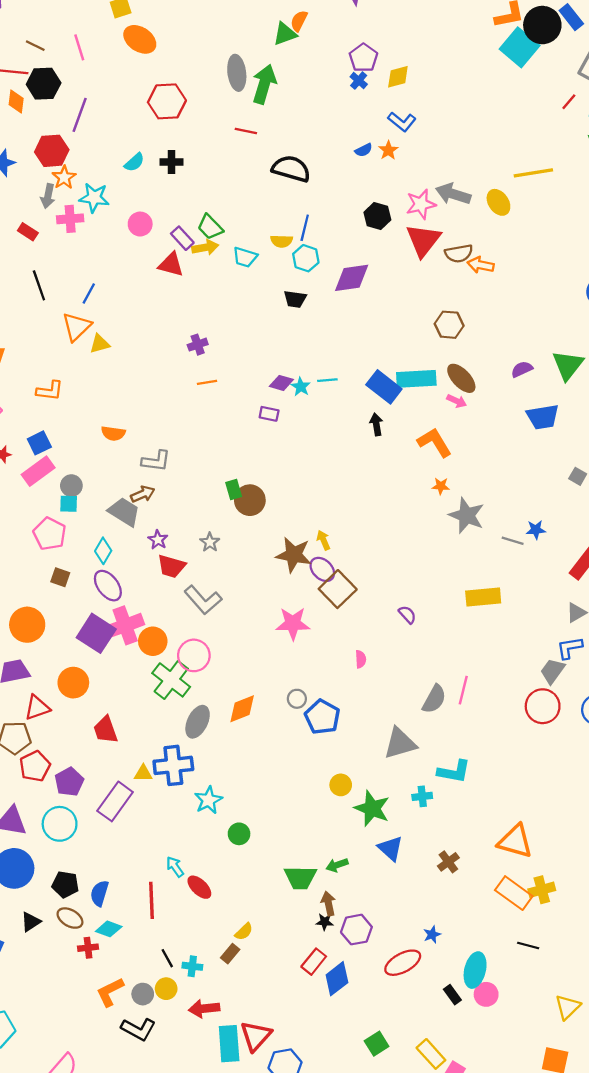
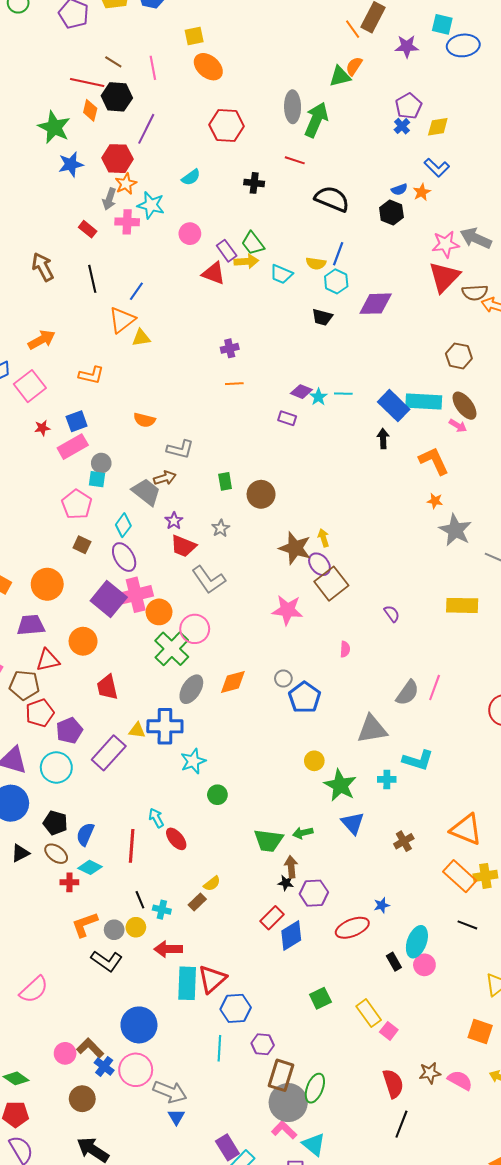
black cross: (172, 162) -> (254, 183), moved
black hexagon: (377, 216) -> (391, 213), moved
green rectangle: (234, 490) -> (225, 481), moved

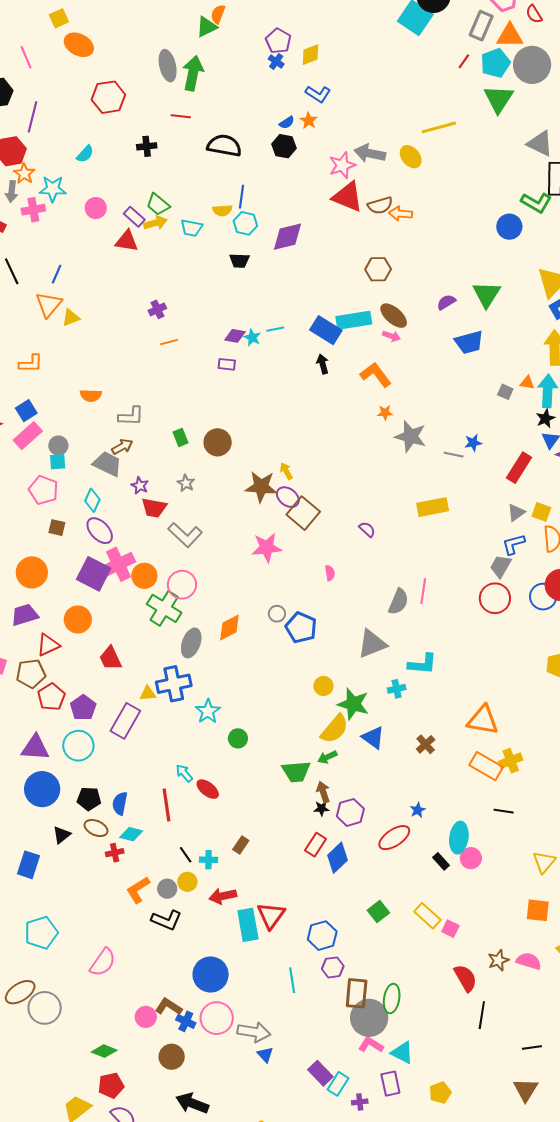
red triangle: (444, 277) -> (348, 197), turned -40
yellow semicircle: (212, 884) -> (335, 729), moved, size x1.8
blue hexagon: (236, 1008) -> (322, 936), moved

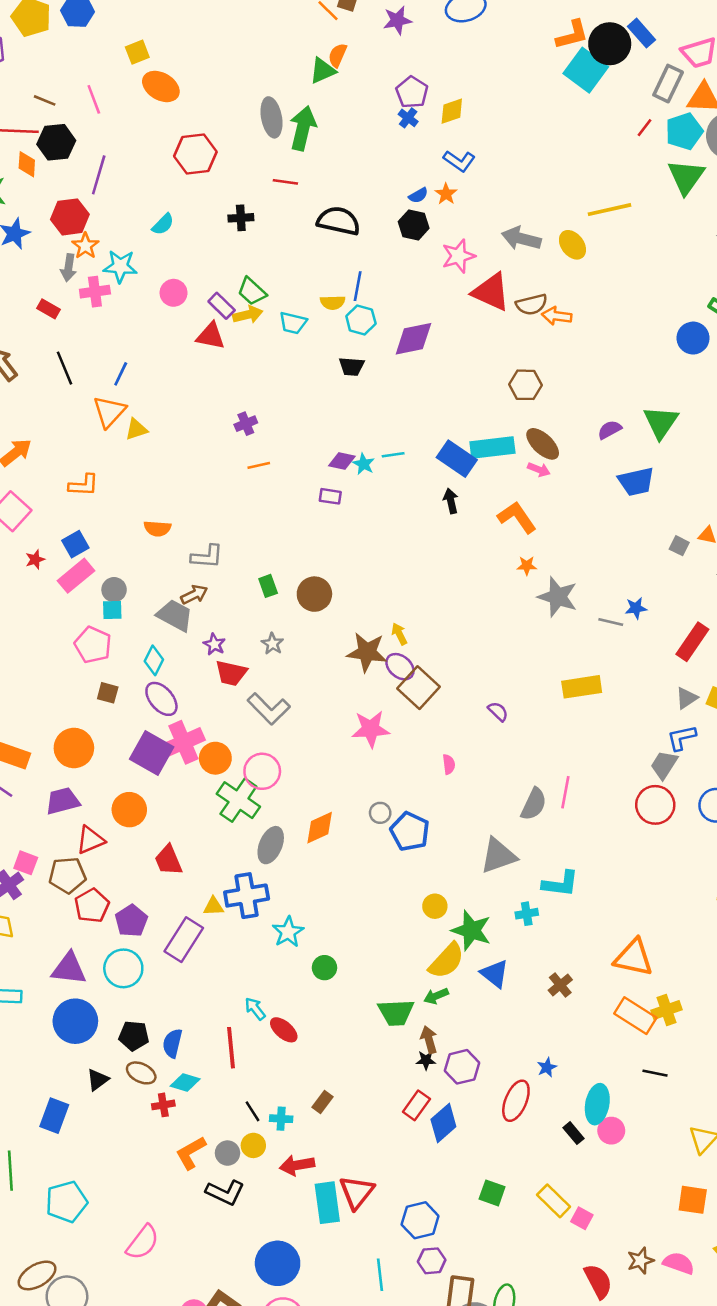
pink star: (342, 165) -> (458, 256), moved
red ellipse: (394, 838) -> (516, 1101), turned -36
green square: (378, 912) -> (492, 1193), turned -35

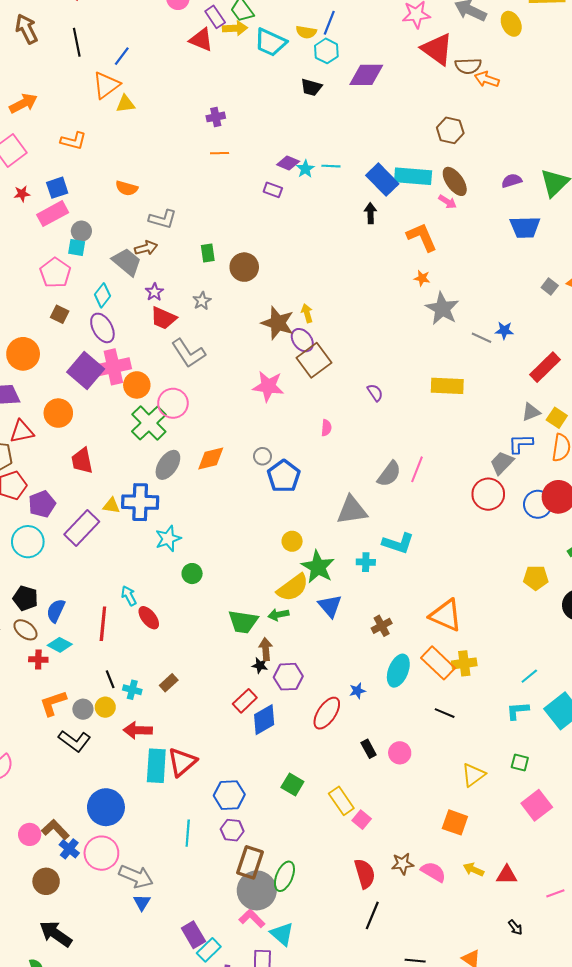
cyan trapezoid: (293, 323) -> (270, 42), size x1.4
cyan ellipse: (597, 1104) -> (398, 671), moved

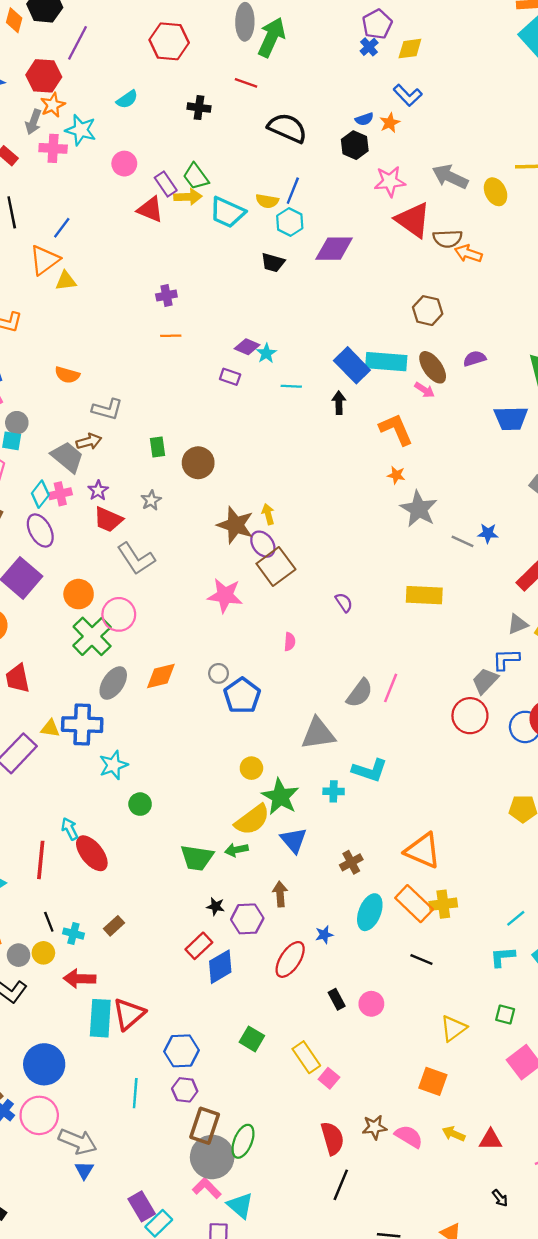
cyan line: (331, 166) -> (291, 386), moved
purple semicircle: (512, 181) -> (474, 359), moved
pink cross: (113, 367) -> (60, 494), moved, size x0.6
red ellipse: (149, 618) -> (92, 853), size x1.4
brown arrow: (266, 649) -> (280, 894), moved

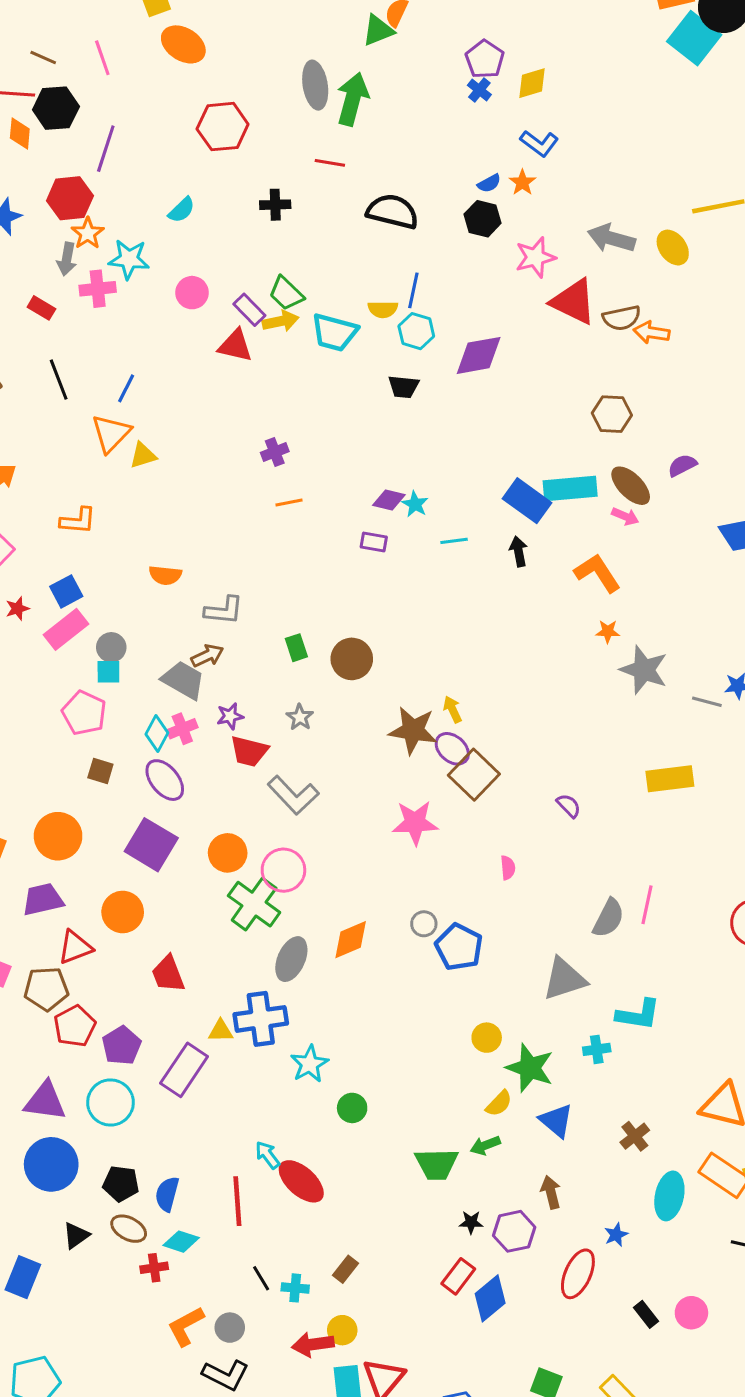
purple star: (98, 490) -> (230, 716), turned 30
yellow semicircle: (252, 820) -> (499, 1103), size x0.6
yellow circle: (43, 953) -> (342, 1330), moved

